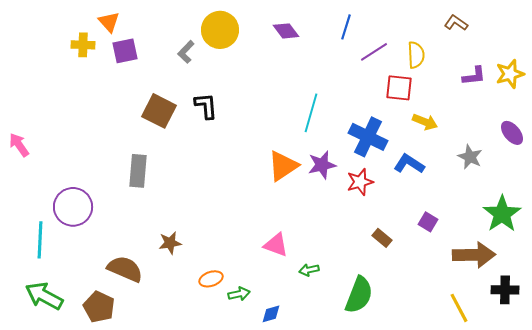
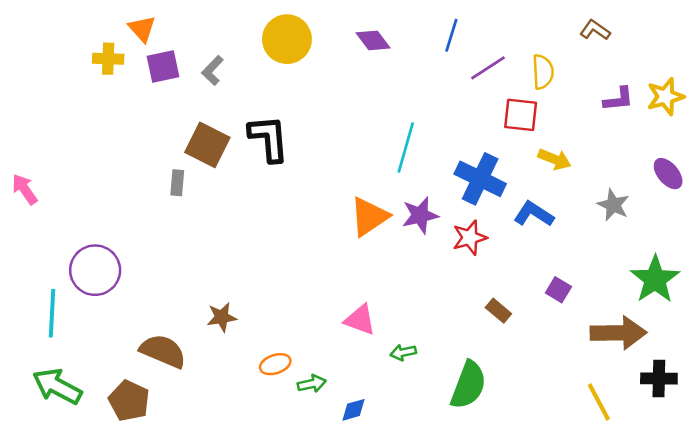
gray L-shape: (186, 52) -> (213, 70), moved
black L-shape: (206, 106) -> (269, 138), size x1.4
gray rectangle: (138, 171) -> (177, 183), moved, size x0.6

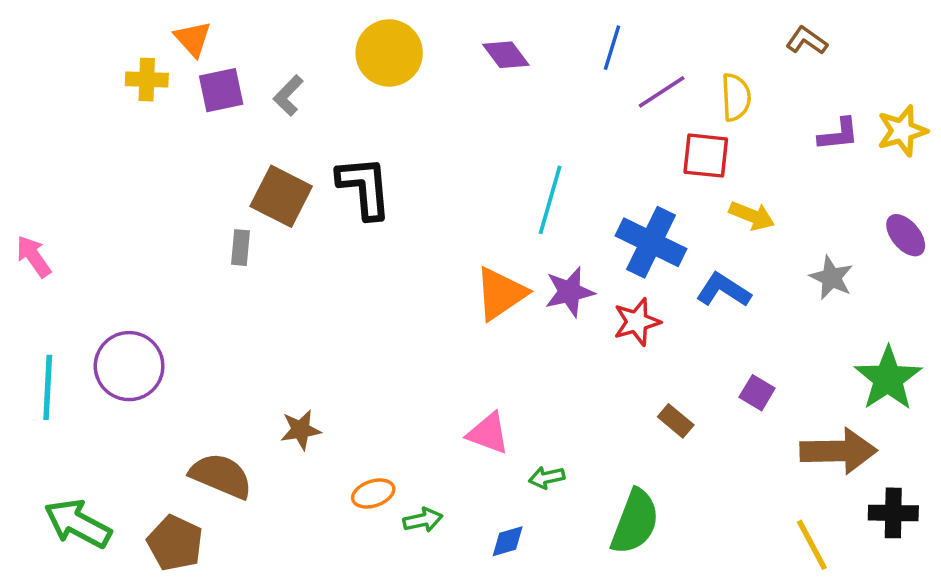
cyan line: (52, 313) -> (48, 387), moved
blue diamond: (354, 410) -> (508, 541), moved

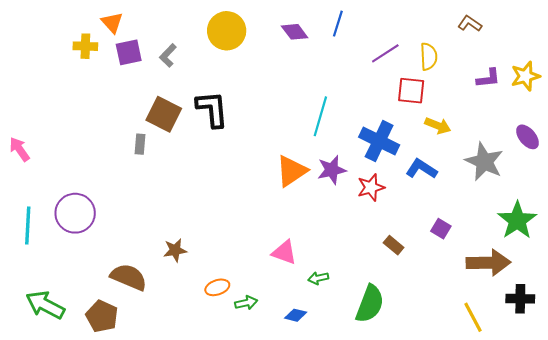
blue line: (612, 48) -> (338, 24), moved
gray star: (831, 278) -> (484, 162), size x1.5
blue diamond: (508, 541) -> (296, 315), turned 30

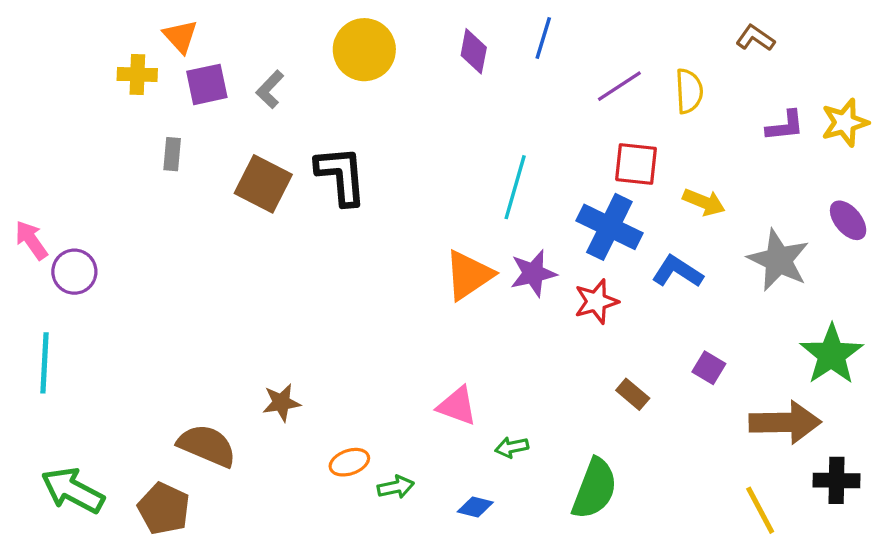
purple diamond: (295, 32) -> (474, 51), turned 48
red square: (411, 91) -> (636, 164), moved
gray rectangle: (140, 144) -> (172, 154), moved
purple circle: (75, 213) -> (74, 272), moved, size x0.7

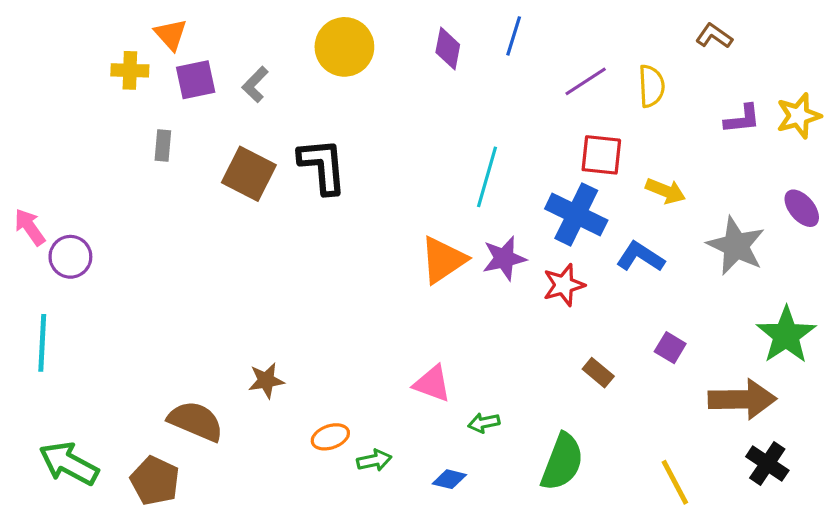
black cross: (836, 480) -> (767, 463), moved, turned 33
yellow line: (760, 510) -> (675, 482), moved

